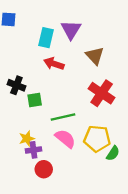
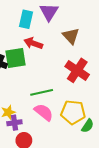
green square: (35, 100) -> (16, 58), moved, size x1.5

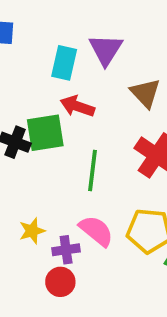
green line: (42, 92) -> (92, 170), moved, turned -70
purple cross: (14, 123) -> (66, 250), moved

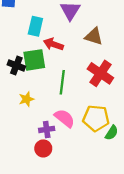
cyan rectangle: (64, 63) -> (35, 26), moved
brown triangle: (145, 93) -> (94, 36), turned -30
yellow star: (32, 231) -> (26, 99), moved

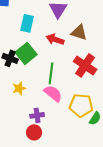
red arrow: (53, 44) -> (55, 39), moved
green square: (34, 60) -> (26, 53), turned -30
pink semicircle: (65, 118) -> (53, 93), moved

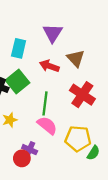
brown triangle: (79, 32) -> (76, 58), turned 30
purple cross: (37, 115) -> (30, 150), turned 32
red circle: (34, 132) -> (22, 158), moved

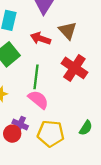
yellow pentagon: (78, 139) -> (51, 134), moved

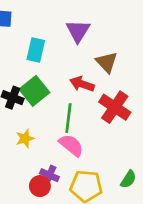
red arrow: (41, 38) -> (82, 84), moved

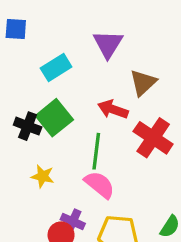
cyan rectangle: (36, 50) -> (56, 67), turned 45
brown triangle: (107, 62) -> (143, 83), turned 30
yellow star: (25, 138) -> (43, 176), turned 30

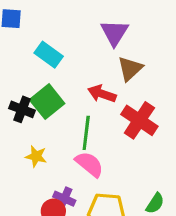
purple triangle: (108, 44) -> (114, 33), moved
cyan rectangle: (56, 67) -> (49, 55), turned 68

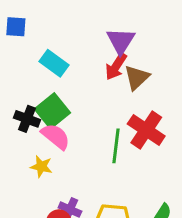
red arrow: (102, 94) -> (116, 66), moved, turned -76
green line: (86, 133) -> (116, 146), moved
pink semicircle: (89, 164) -> (56, 136), moved

